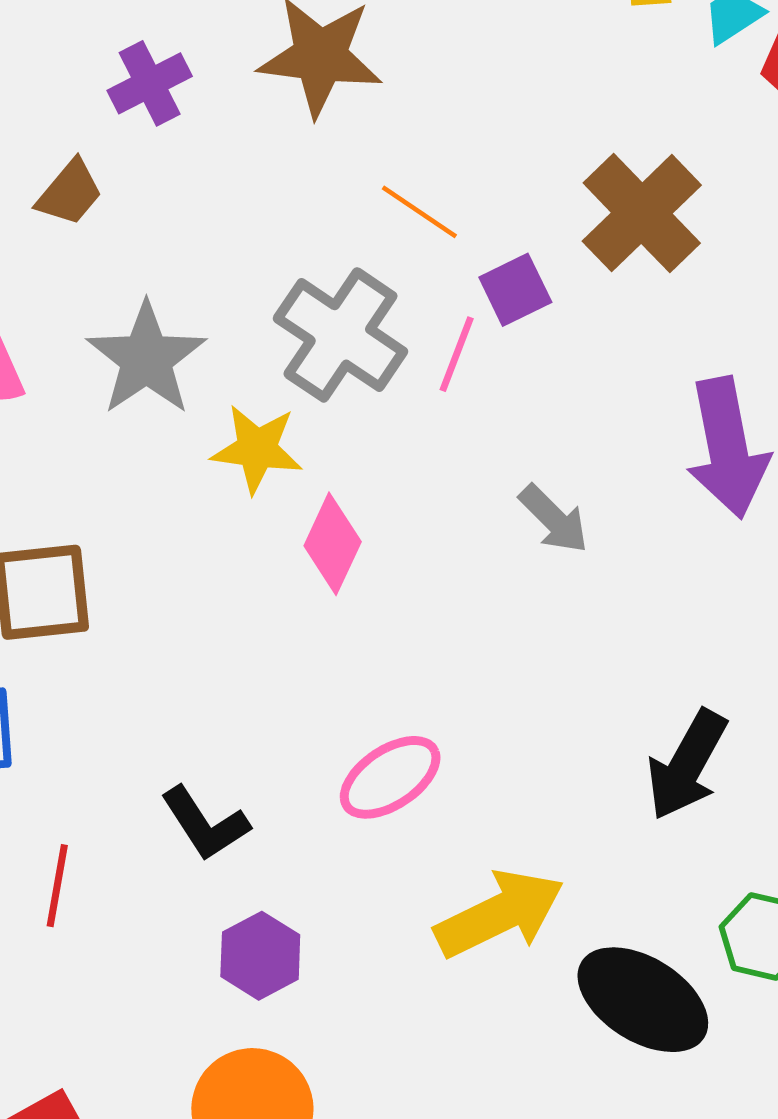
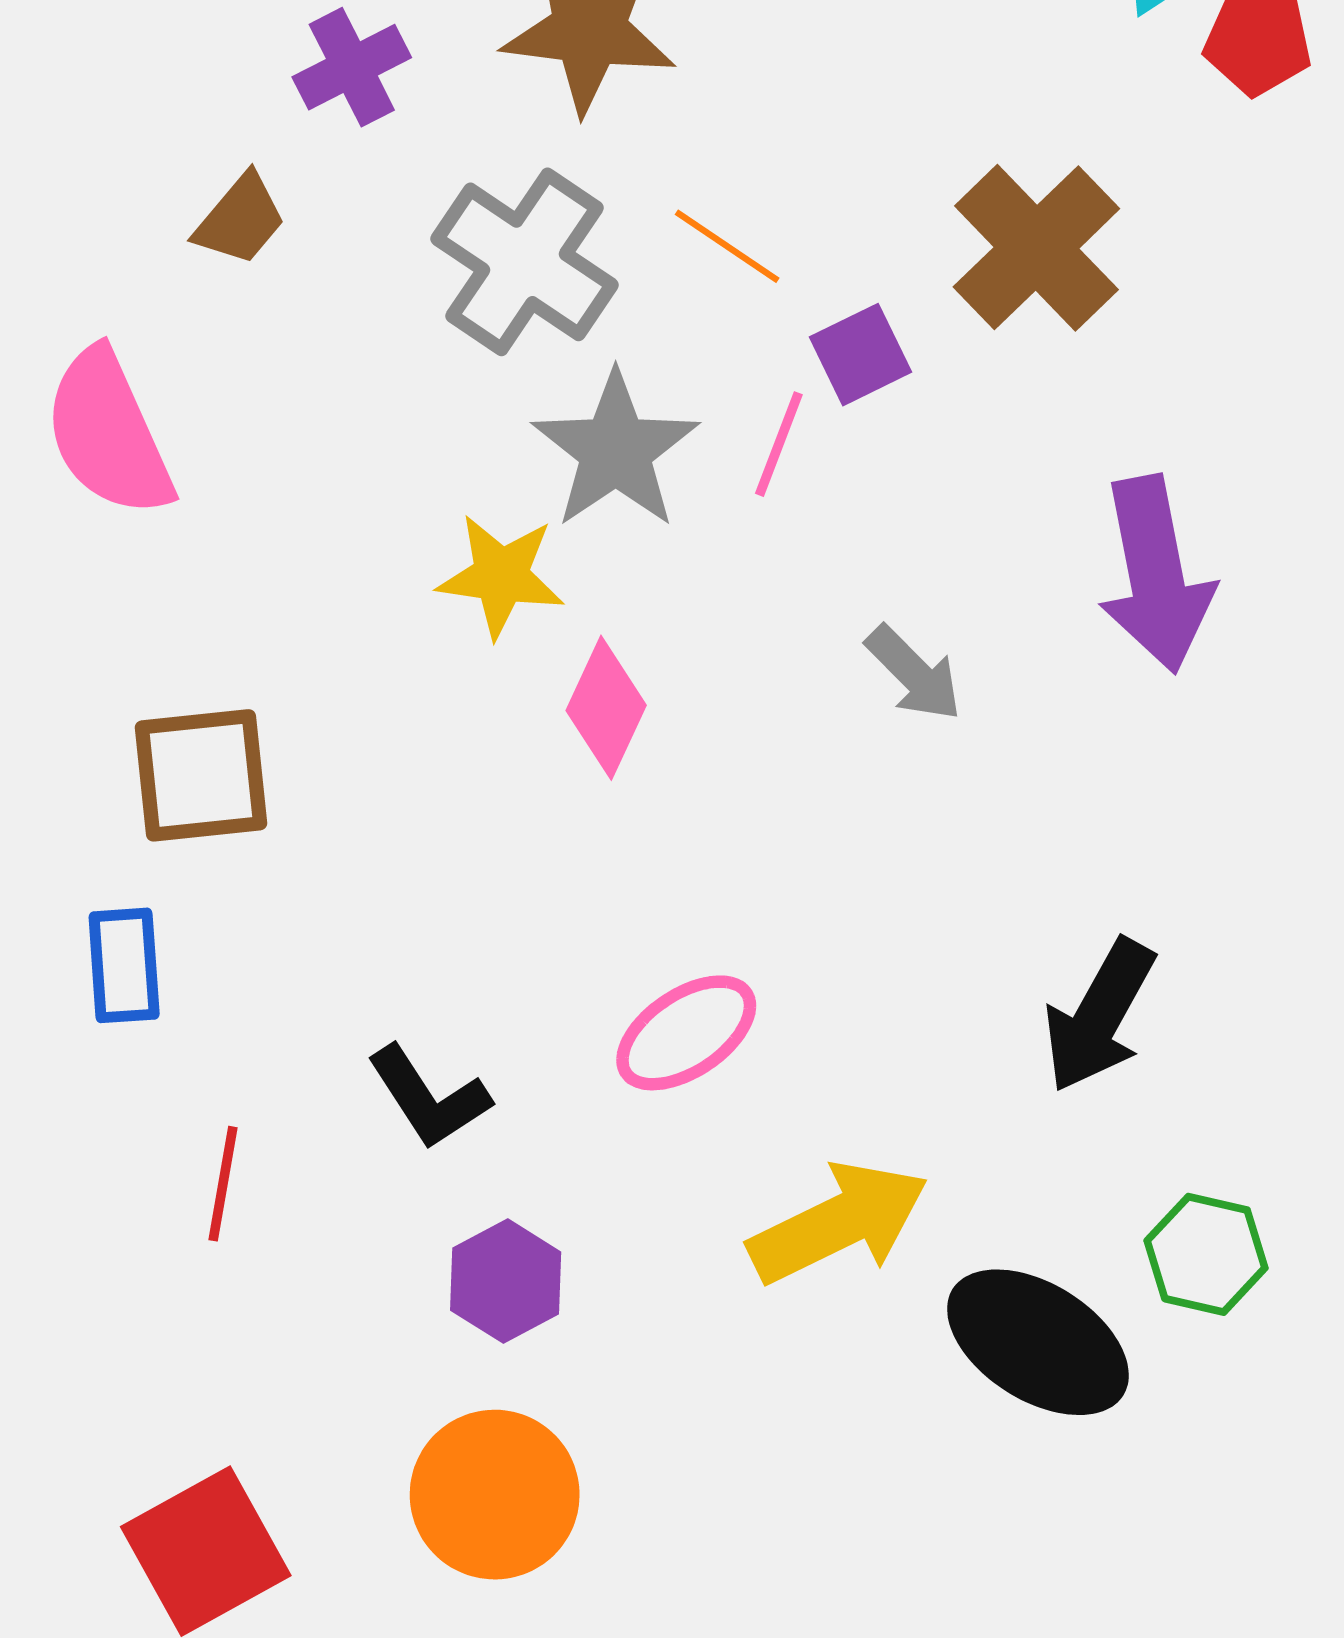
gray cross: (340, 335) -> (524, 262), moved
gray star: (146, 359) -> (616, 450), moved

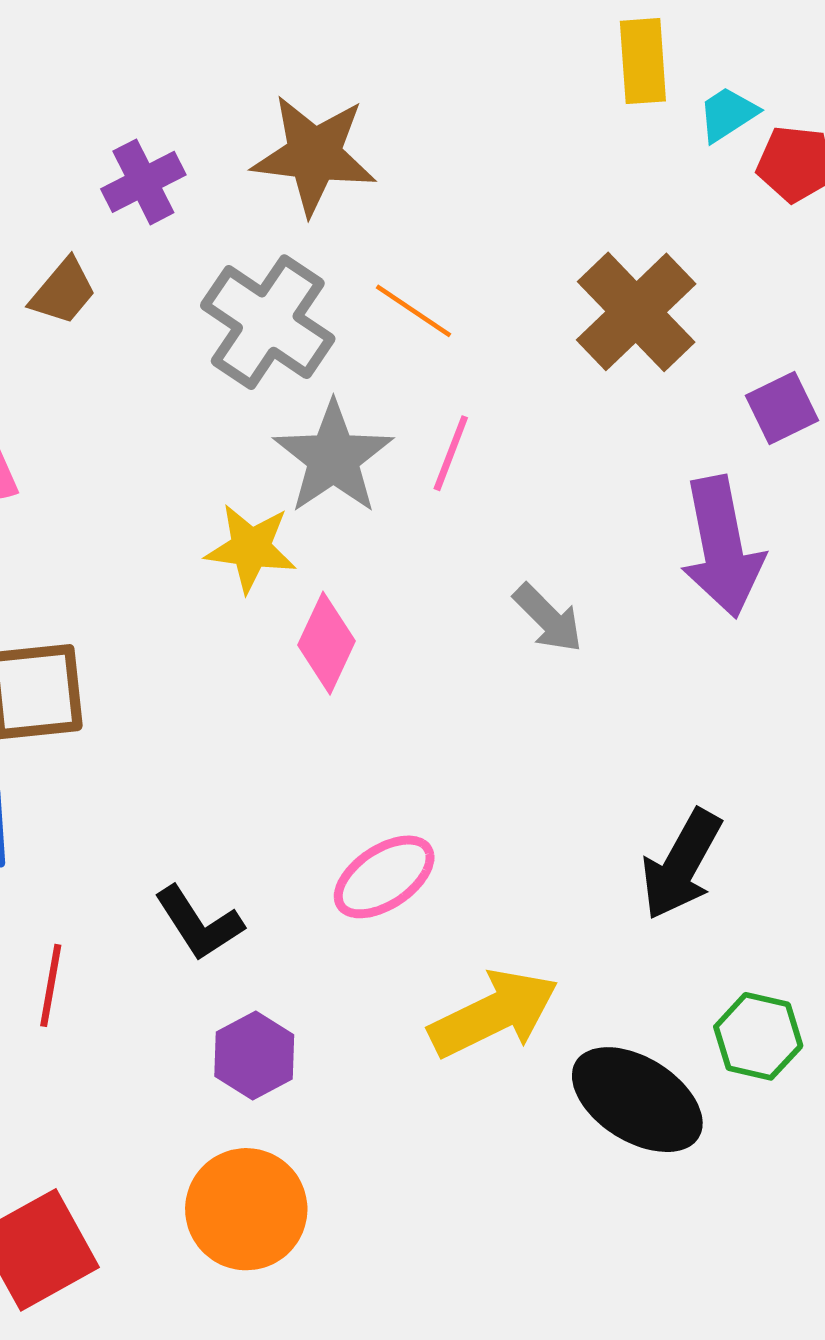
purple square: (861, 355) -> (782, 408), moved

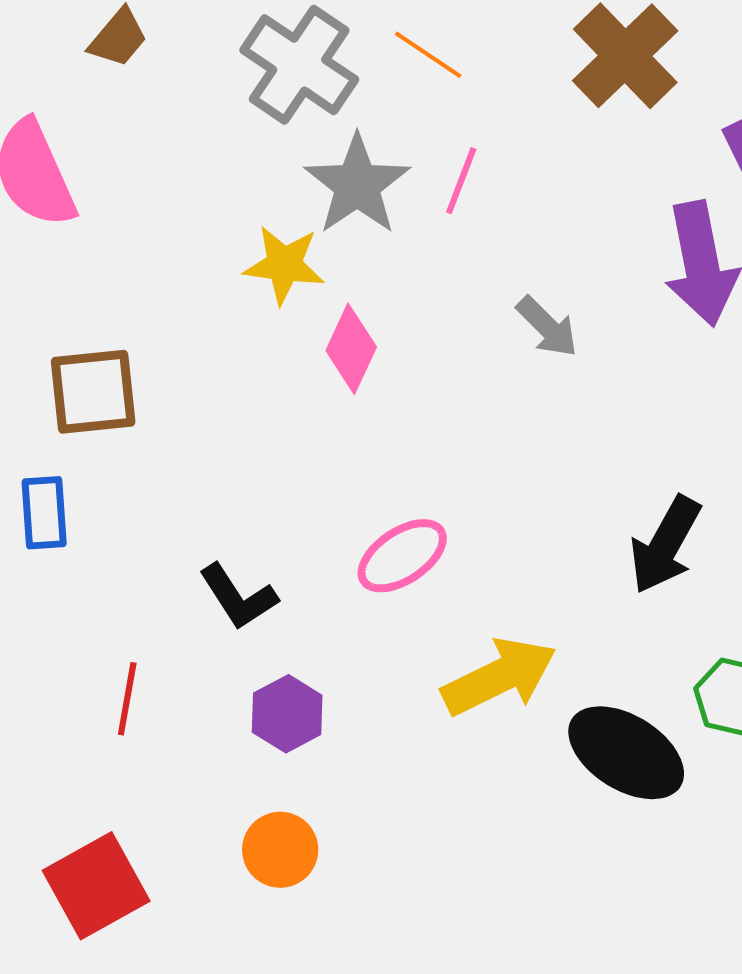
red line: (51, 985) -> (127, 699), moved
orange circle: (246, 1209) -> (280, 850), size x0.7

